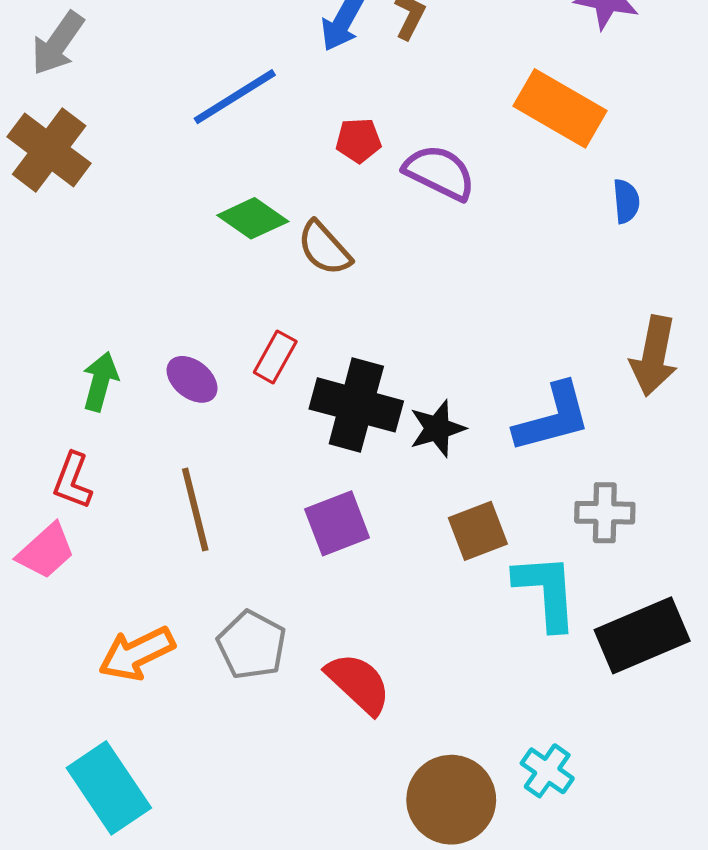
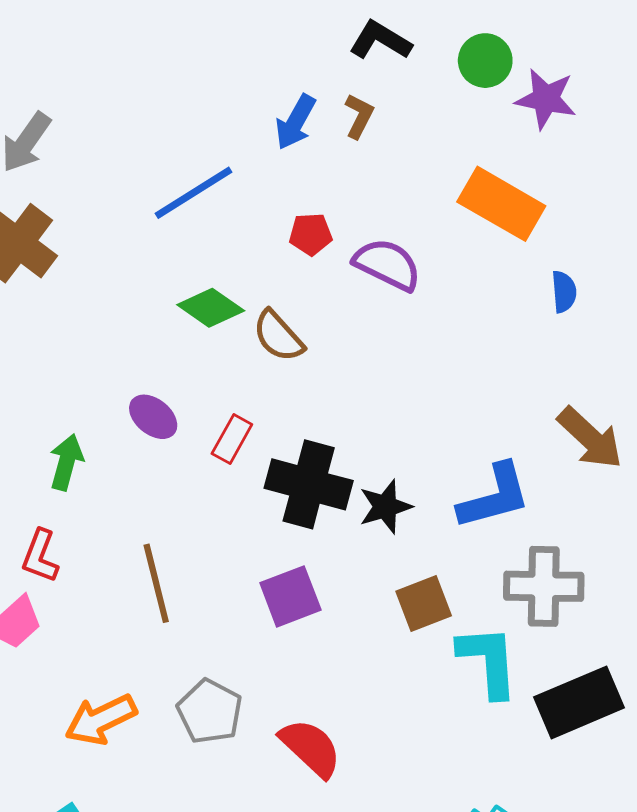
brown arrow: (654, 356) -> (590, 438), turned -58
purple ellipse: (192, 379) -> (153, 417), moved
gray cross: (605, 513) -> (544, 586), size x1.4

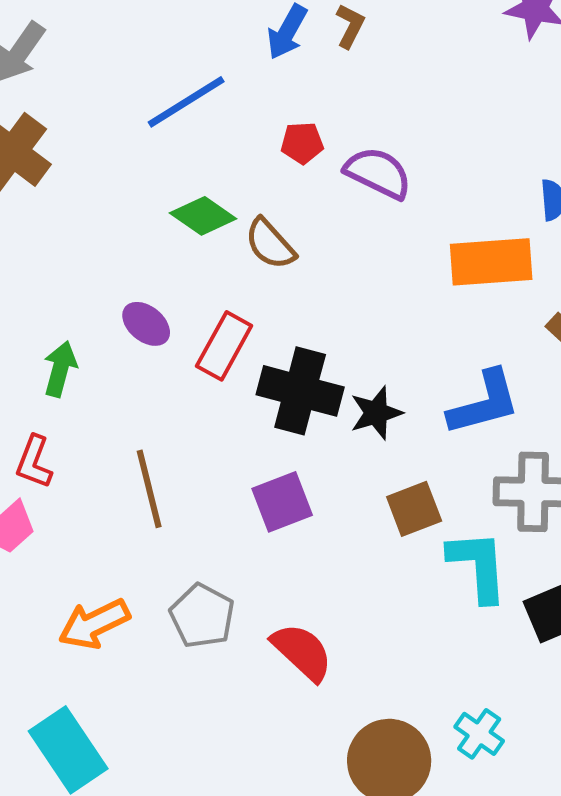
orange rectangle: (501, 204) -> (491, 262), moved, turned -34
red rectangle: (232, 439) -> (224, 346), size x1.4

